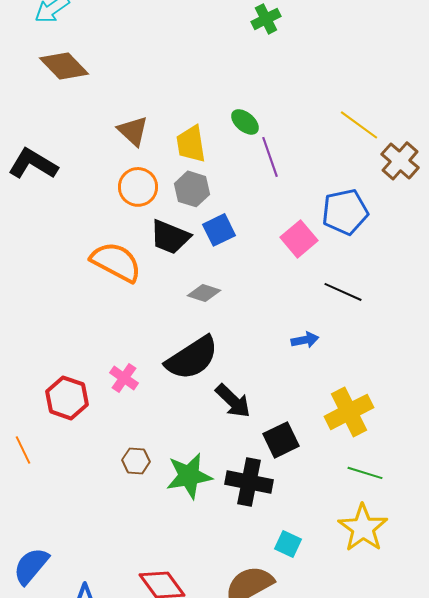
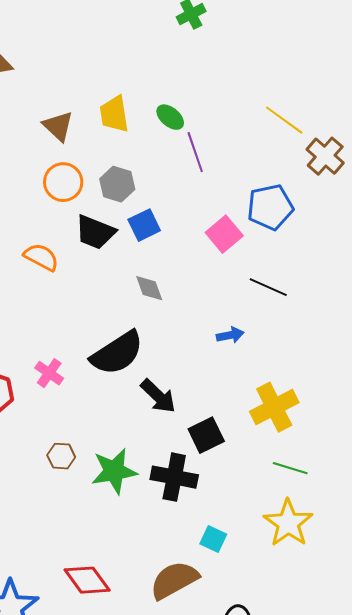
yellow trapezoid: (191, 144) -> (114, 114), moved
orange semicircle: (116, 262) -> (41, 257), size x0.7
gray diamond: (204, 293) -> (149, 288), moved, turned 52

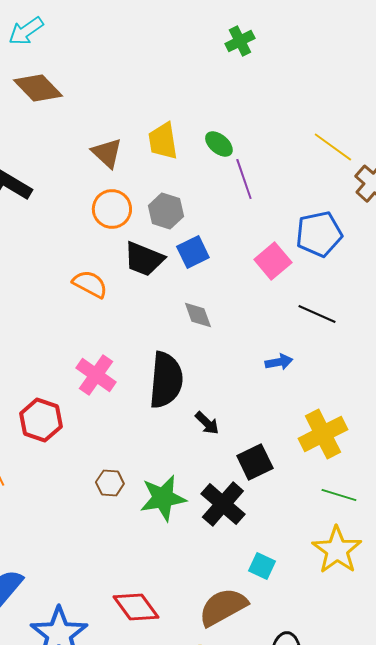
black semicircle: (117, 353) -> (166, 380), turned -52
pink cross: (49, 373) -> (96, 375), moved, size x1.4
black arrow: (158, 396) -> (207, 423), size x0.7
black cross: (174, 477) -> (223, 504), turned 30

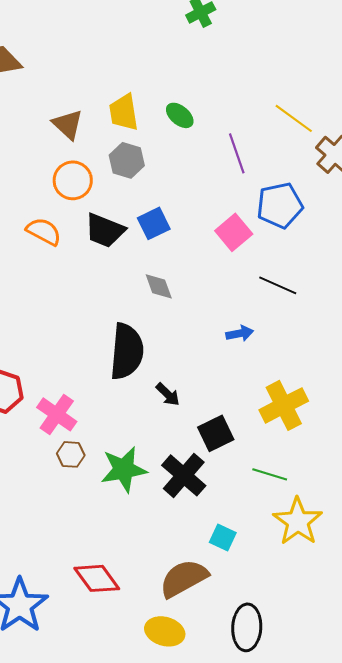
purple line: (244, 179) -> (237, 153), moved
gray hexagon: (166, 211) -> (127, 160), moved
orange semicircle: (90, 284) -> (44, 231), moved
pink cross: (96, 375) -> (57, 414), moved
green line: (339, 495) -> (270, 474), moved

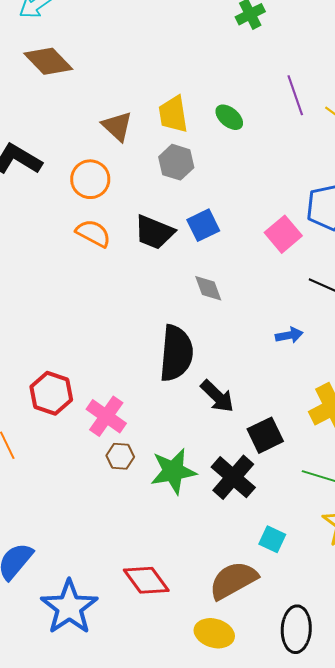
purple line: (237, 153) -> (295, 95), moved
orange circle: (73, 180) -> (90, 179), moved
black arrow: (168, 394) -> (217, 396), size x1.4

